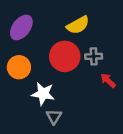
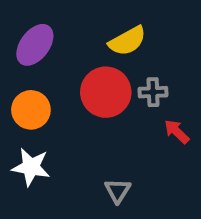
white star: (43, 94) -> (31, 167), moved
gray triangle: (54, 117) -> (118, 191), moved

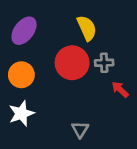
yellow semicircle: (127, 41) -> (87, 28), turned -85
white star: (31, 167) -> (21, 113), turned -30

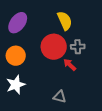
red arrow: (120, 89) -> (70, 65), moved
gray triangle: (80, 129) -> (60, 97), turned -48

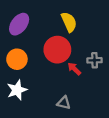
gray cross: (78, 47) -> (95, 60), moved

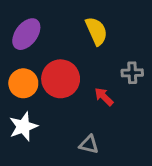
red circle: (57, 50) -> (61, 79), moved
gray cross: (95, 60) -> (132, 73), moved

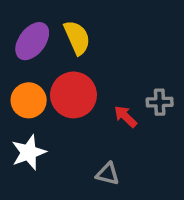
yellow semicircle: (96, 31) -> (77, 38), moved
gray cross: (132, 73) -> (160, 102), moved

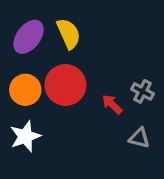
gray cross: (160, 102) -> (142, 91), turned 30
gray triangle: (108, 174) -> (139, 138), moved

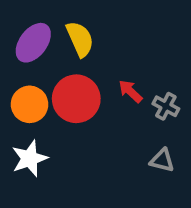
red arrow: (112, 104) -> (130, 91), moved

